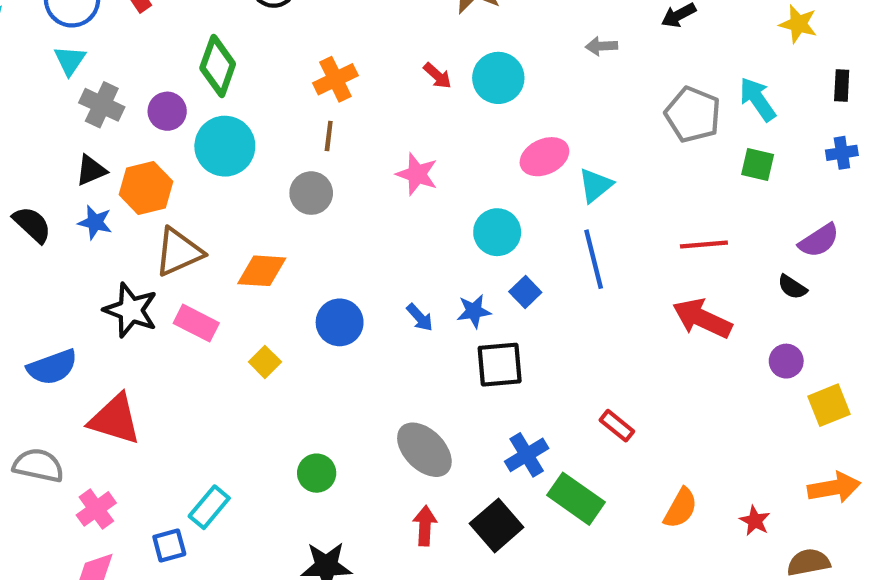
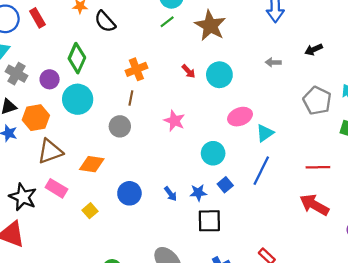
blue line: (594, 259) -> (261, 171), turned 36
black star: (131, 310) -> (23, 197), moved

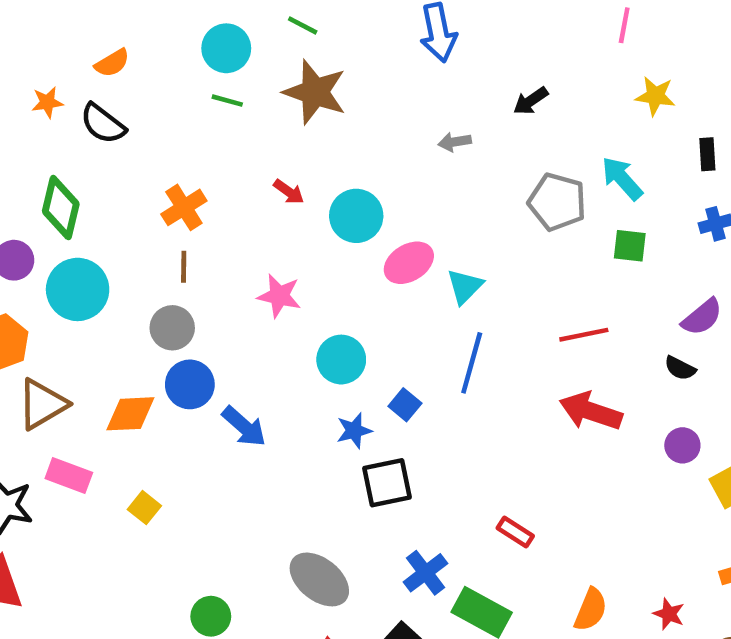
green line: (167, 22) -> (227, 101), turned 64
cyan circle: (219, 75) -> (356, 216), moved
cyan circle: (213, 153) -> (341, 360), moved
blue circle: (129, 193) -> (190, 384), moved
blue arrow: (170, 194) -> (244, 427), moved, size x1.5

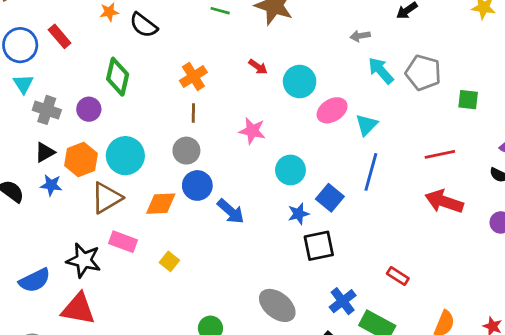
cyan arrow: (622, 178) -> (381, 71), moved
cyan circle: (78, 289) -> (125, 156), moved
blue square: (405, 405) -> (330, 198), size x1.4

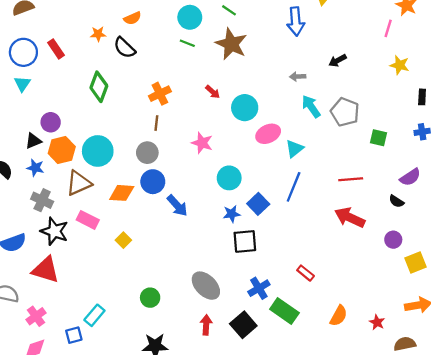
purple circle: (89, 109) -> (51, 122), moved
gray cross: (47, 110) -> (42, 200), moved

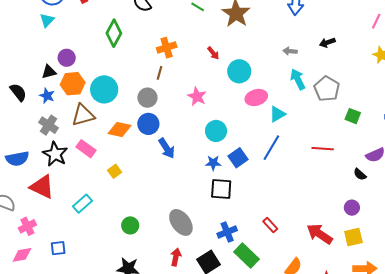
red arrow: (350, 218) -> (320, 234), moved
yellow square: (415, 262) -> (353, 237), moved
cyan rectangle: (94, 315) -> (82, 204), moved

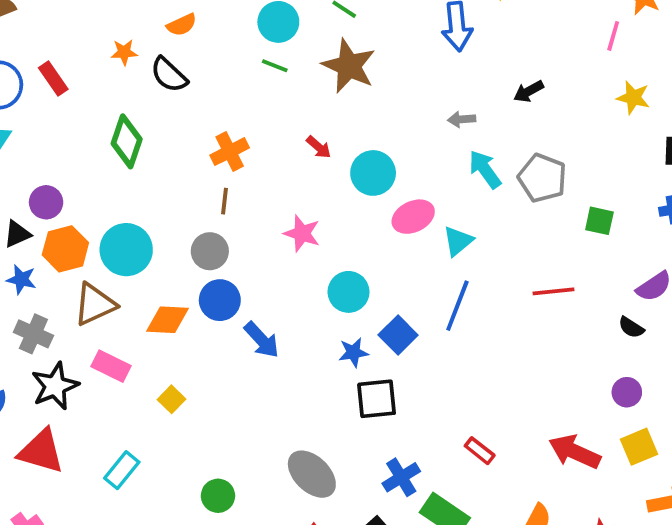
black star: (55, 154) -> (55, 386), turned 30

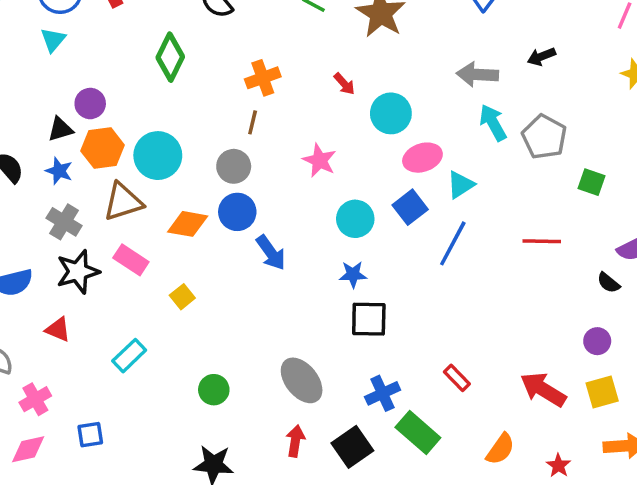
gray arrow: (462, 119) -> (477, 74), size x1.6
blue square: (398, 335) -> (410, 207), moved
red triangle: (41, 451) -> (58, 329), size x0.6

